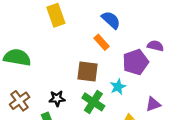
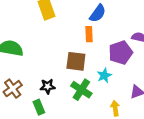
blue semicircle: (111, 20) -> (98, 13), turned 84
orange rectangle: (102, 42) -> (89, 34), turned 40

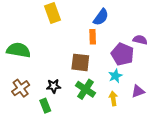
purple pentagon: (121, 53) -> (123, 54), turned -30
cyan star: (104, 75) -> (115, 76), moved
yellow arrow: (115, 108) -> (113, 98), moved

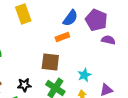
orange rectangle: (93, 37) -> (62, 37), turned 72
purple pentagon: (123, 54) -> (96, 20), moved

